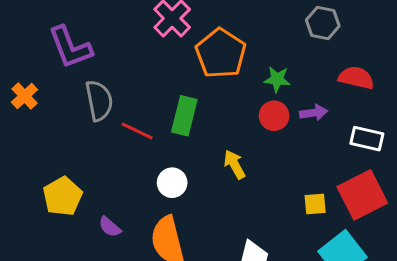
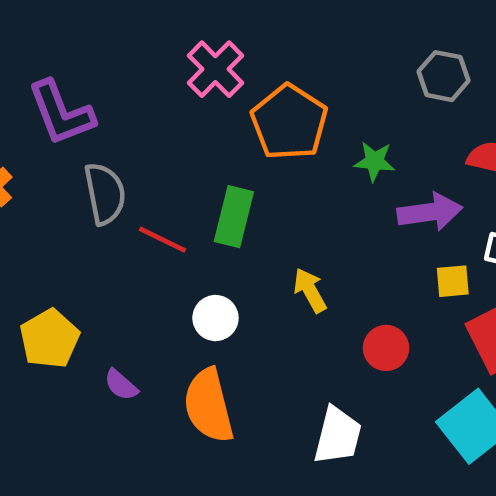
purple arrow: (314, 113) -> (430, 212), size x1.5
red circle: (274, 116) -> (386, 348), moved
yellow square: (315, 204) -> (453, 281), moved

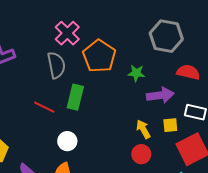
gray hexagon: (444, 76) -> (166, 36), size x1.5
gray semicircle: (105, 194) -> (56, 65), moved
yellow arrow: (310, 290) -> (143, 129), moved

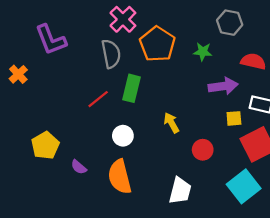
gray hexagon: (166, 36) -> (230, 23), size x0.7
green star: (136, 73) -> (203, 52), moved
red line: (44, 107) -> (98, 99), turned -65
yellow arrow: (143, 129) -> (171, 123), moved

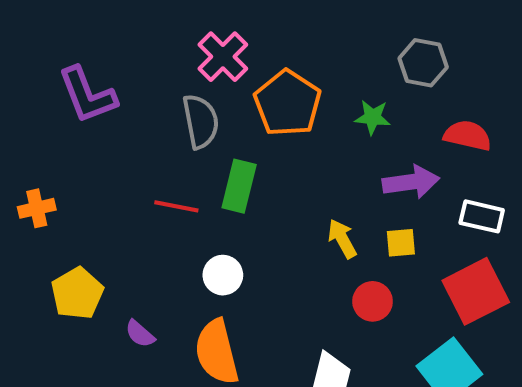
orange cross: (18, 74) -> (37, 208), moved, turned 30
red line: (98, 99) -> (176, 206), turned 50
yellow square: (234, 118) -> (401, 243), moved
yellow arrow: (171, 123) -> (342, 239), moved

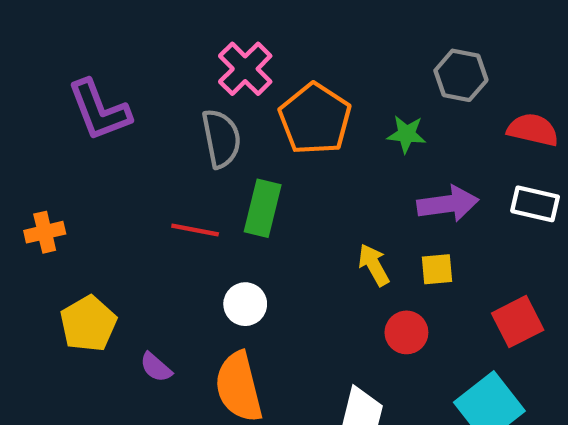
red semicircle: (468, 136) -> (533, 130), moved
white rectangle: (482, 216) -> (535, 204), moved
red square: (476, 291) -> (518, 322), size x0.7

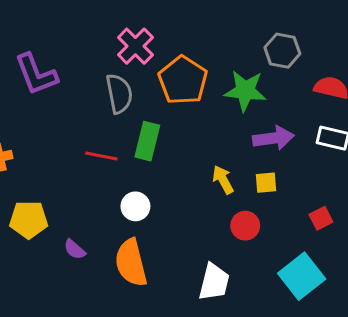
green star: (406, 134) -> (245, 91), size x1.6
red square: (518, 322) -> (321, 218), size x0.7
yellow pentagon: (88, 324) -> (29, 220), turned 30

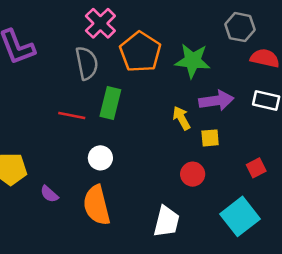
gray hexagon: (282, 51) -> (240, 27), moved
yellow arrow: (223, 180) -> (181, 118), moved

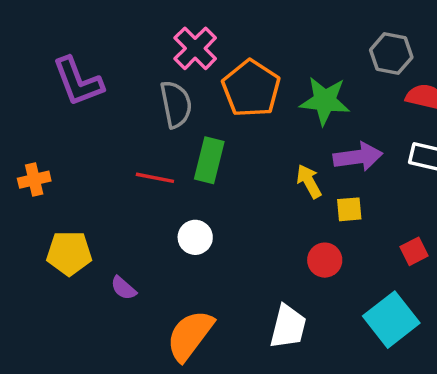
orange semicircle: (97, 205) -> (190, 335), moved, turned 51

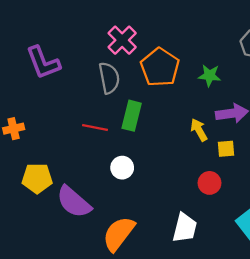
green star: (325, 101) -> (210, 76), size x0.7
purple semicircle: (123, 288) -> (74, 202), size x2.0

